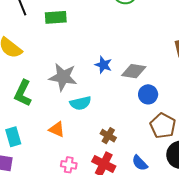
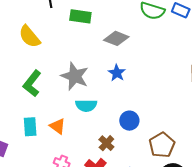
gray diamond: (134, 71) -> (116, 38), moved
blue circle: (148, 94) -> (129, 121), moved
cyan rectangle: (13, 137) -> (30, 127), moved

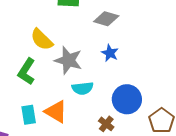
yellow semicircle: (30, 36) -> (42, 39), moved
blue circle: (129, 121) -> (127, 99), size x1.5
orange triangle: (58, 126) -> (56, 112), size x1.4

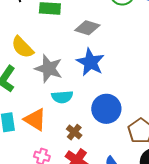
blue star: (110, 53) -> (90, 62), size x1.6
brown cross: (106, 124) -> (74, 132), moved

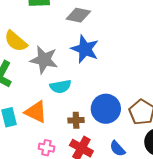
blue circle: (106, 109) -> (106, 109), moved
brown cross: (74, 132) -> (76, 120), turned -35

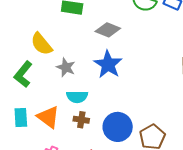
gray star: (44, 60) -> (66, 67), size x0.7
brown cross: (76, 120) -> (81, 120), moved

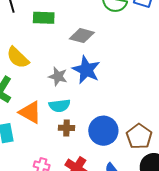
gray star: (66, 67) -> (58, 76), moved
orange triangle: (48, 117) -> (30, 112), moved

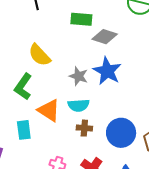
green rectangle: (44, 18) -> (81, 19), moved

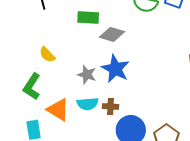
yellow semicircle: (39, 55) -> (47, 55), size x0.7
brown cross: (84, 128) -> (111, 106), moved

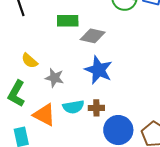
gray star: (87, 75) -> (54, 78), moved

